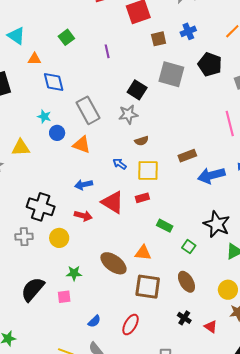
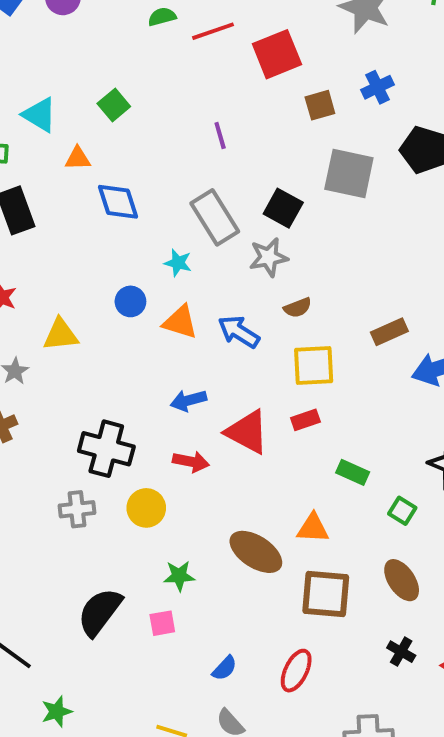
green square: (66, 37) -> (114, 105), moved
gray rectangle: (88, 110) -> (215, 217), moved
cyan star: (44, 116) -> (178, 263), moved
blue arrow: (120, 164) -> (239, 332), moved, size x1.5

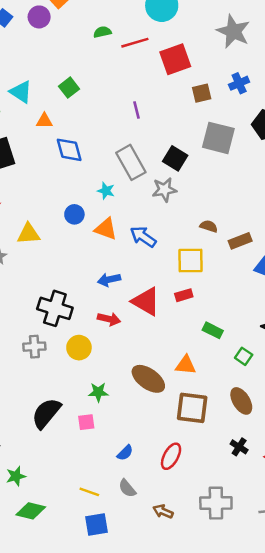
brown semicircle: (298, 308) -> (209, 226), moved, turned -144

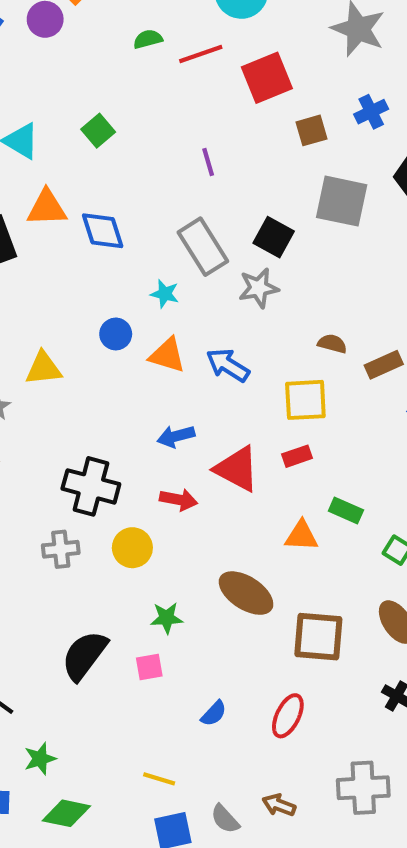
orange triangle: (44, 121) -> (47, 208), moved, size x1.5
orange triangle: (186, 365) -> (301, 536), moved
gray semicircle: (127, 488) -> (225, 819), moved

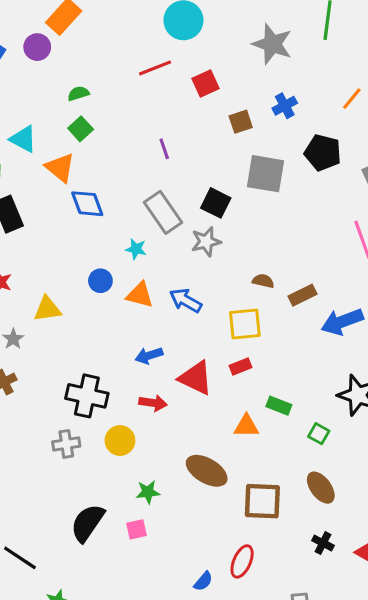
green semicircle: (148, 39) -> (78, 94), moved
red square: (267, 78) -> (205, 84), size x0.7
orange triangle: (47, 208) -> (60, 168), moved, turned 44
blue semicircle: (214, 713) -> (203, 581), moved

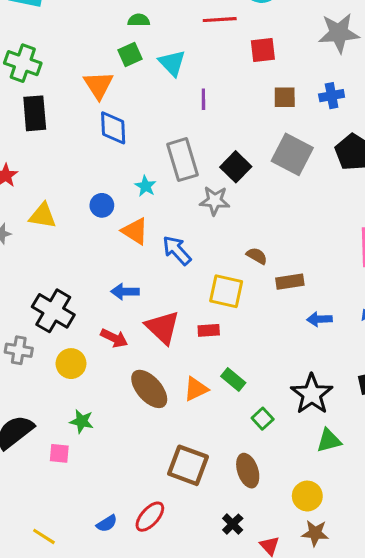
gray star: (272, 44) -> (339, 33), turned 30
cyan triangle: (23, 139) -> (172, 63), moved
blue arrow: (342, 322) -> (319, 319), size x0.6
orange triangle: (246, 426) -> (196, 389), turned -44
brown ellipse: (207, 471) -> (149, 389), moved

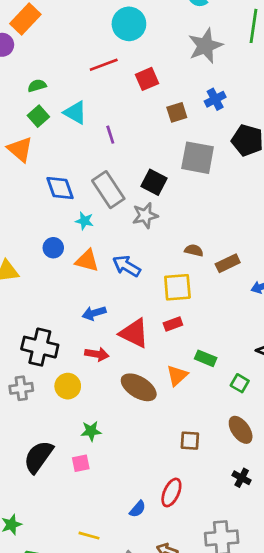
blue diamond: (113, 128) -> (60, 188), moved
brown square: (188, 465) -> (190, 441), size x0.6

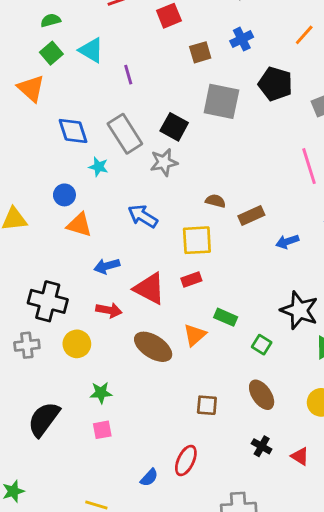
orange triangle: (87, 261) -> (79, 225), moved
pink square: (81, 463) -> (102, 430), moved

